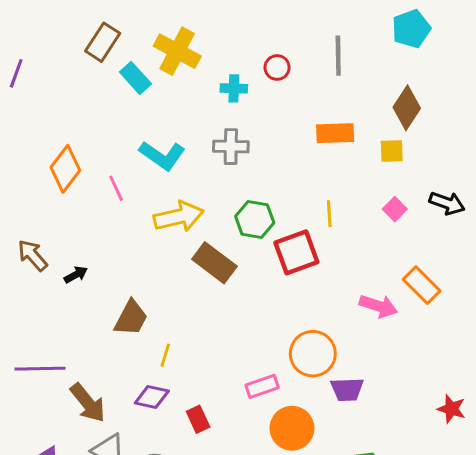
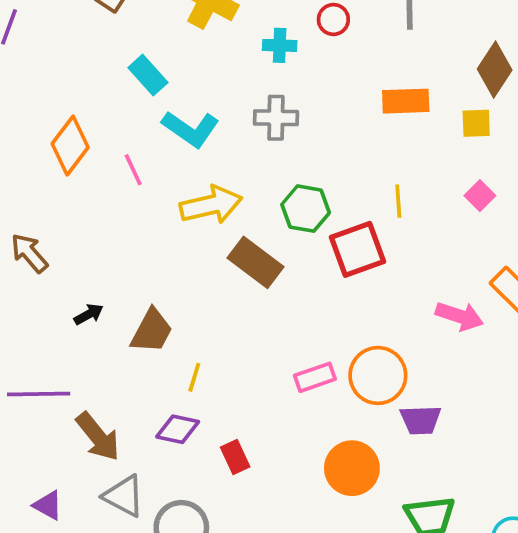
cyan rectangle: (135, 78) -> (148, 75), moved
black arrow: (76, 275) -> (89, 314), moved
pink rectangle: (262, 386) -> (315, 377), moved

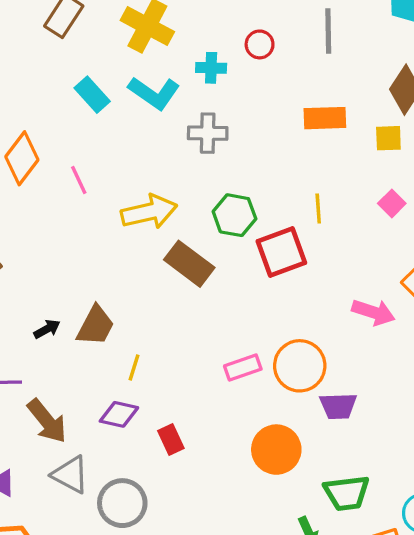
cyan L-shape: (191, 129) -> (154, 93), moved
black arrow: (89, 314) -> (47, 329), moved

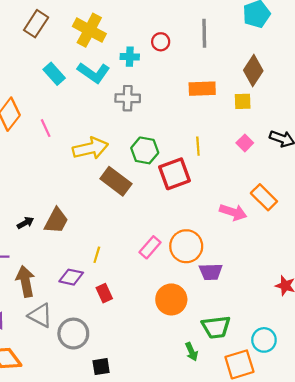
yellow line: (134, 368) -> (97, 255), moved
pink rectangle: (243, 368) -> (150, 247), turned -30
brown arrow: (47, 421) -> (25, 281), turned -152

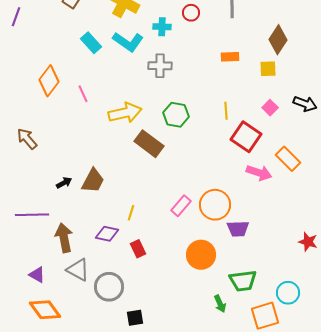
orange rectangle: (202, 89) -> (230, 57), size x0.7
red square: (175, 174) -> (246, 137), moved, turned -36

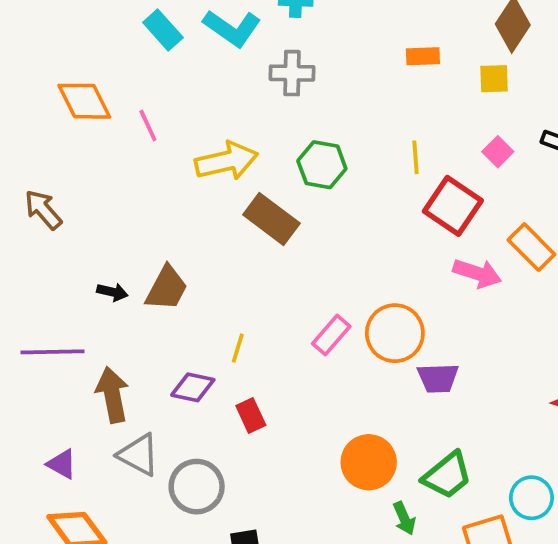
orange diamond: (49, 81) -> (84, 101), turned -64
black arrow: (64, 183) -> (112, 292), turned 42
orange circle: (201, 255) -> (369, 462), moved
green trapezoid: (243, 281) -> (447, 475), turned -32

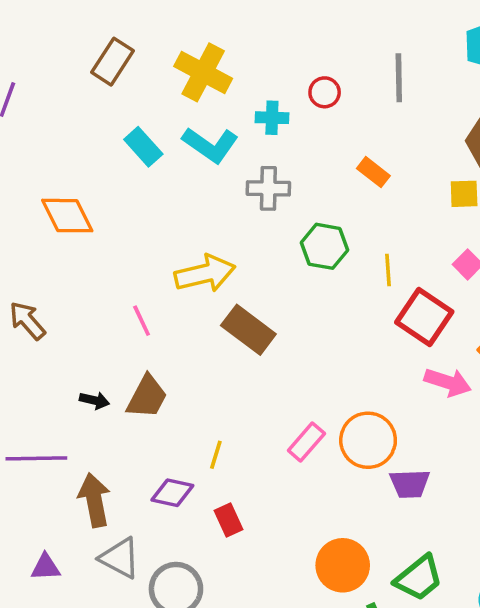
orange rectangle: (423, 56) -> (373, 172), moved, turned 40
pink line: (148, 125) -> (142, 321), moved
green hexagon: (322, 165) -> (325, 246), moved
purple triangle: (62, 464) -> (45, 567), turned -32

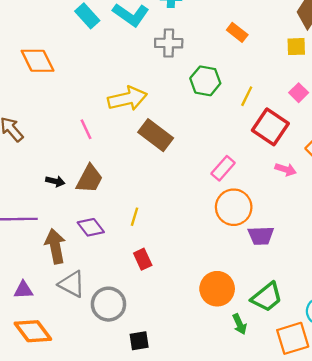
yellow line: (388, 270) -> (247, 96), turned 30
pink arrow: (448, 382) -> (286, 169), size x0.7
pink rectangle: (306, 442) -> (223, 168), moved
purple diamond: (172, 493) -> (91, 227), moved, turned 40

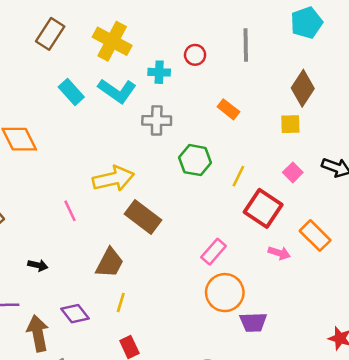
brown trapezoid: (90, 179) -> (110, 263), moved

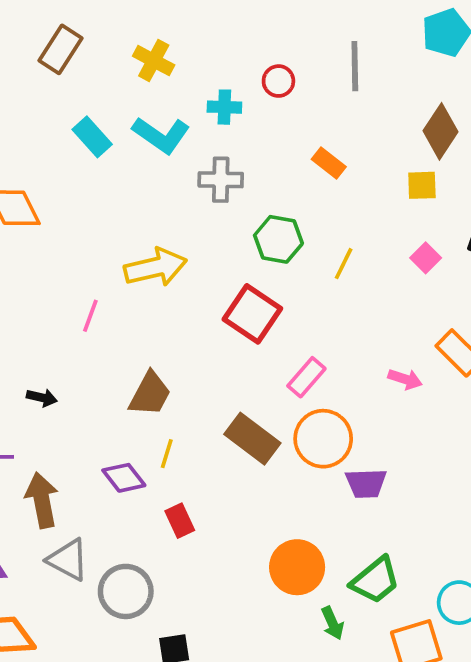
yellow cross: (112, 41) -> (154, 61), size x0.7
red square: (263, 208) -> (252, 314), moved
pink line: (70, 211) -> (90, 316), turned 45
brown rectangle: (143, 217) -> (252, 439), moved
purple diamond: (75, 314) -> (124, 478), moved

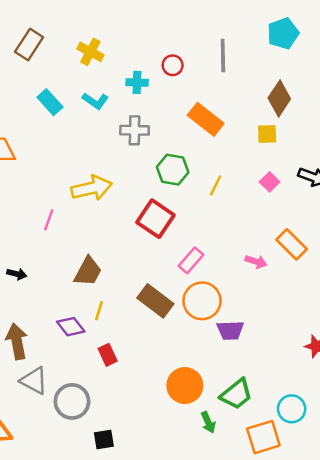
cyan L-shape: (161, 135) -> (95, 101), size x0.7
orange rectangle: (329, 163) -> (206, 119), size x1.6

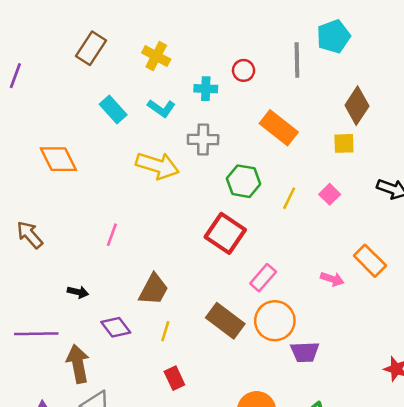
cyan pentagon: (283, 33) -> (333, 37), moved
pink square: (270, 182) -> (330, 194), moved
yellow arrow: (92, 188) -> (157, 166), moved, turned 30
purple diamond: (71, 327) -> (116, 327), moved

